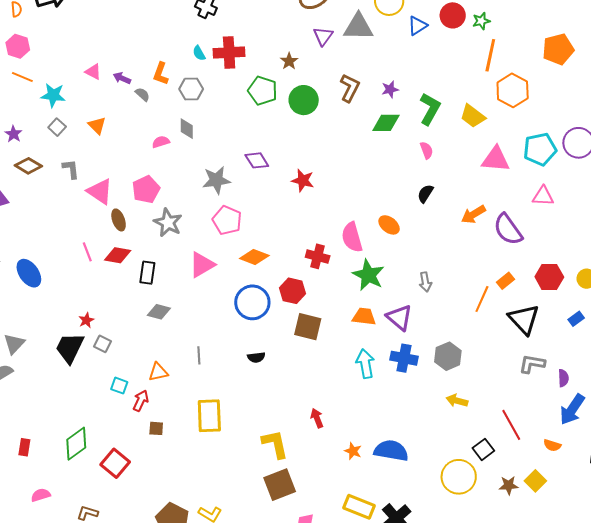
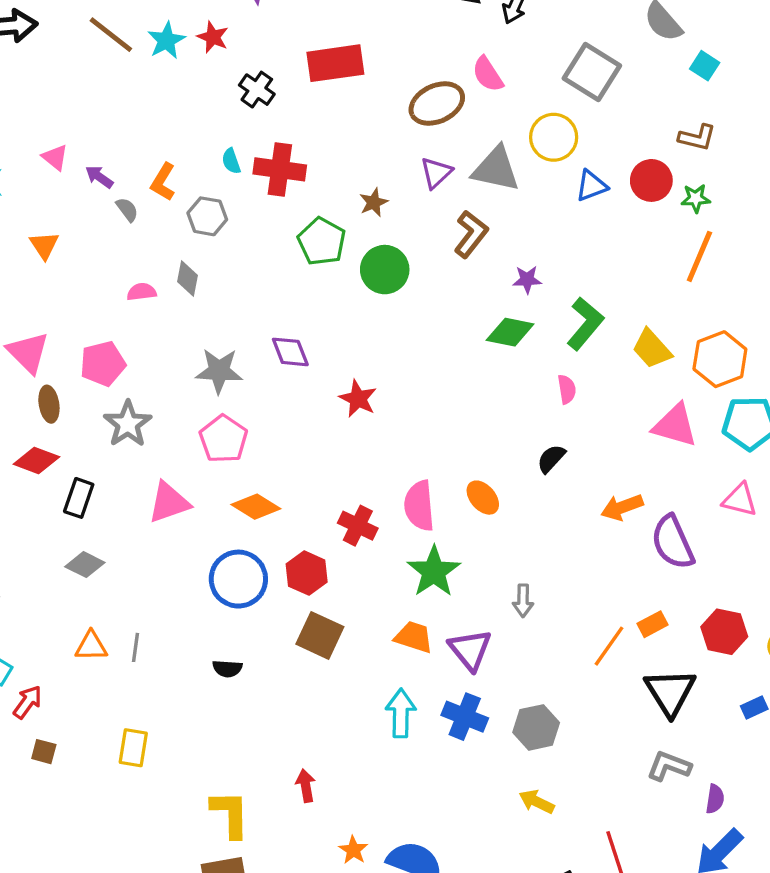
brown L-shape: (350, 88) -> (471, 234), moved
orange hexagon: (513, 90) -> (720, 359), moved
orange triangle: (158, 372) -> (91, 646), moved
yellow rectangle: (209, 416) -> (133, 748), size x0.7

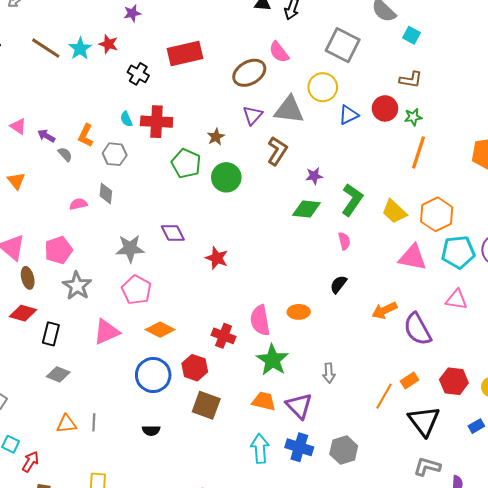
orange ellipse: (483, 498) -> (299, 312), turned -45

